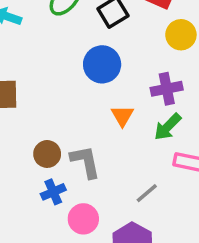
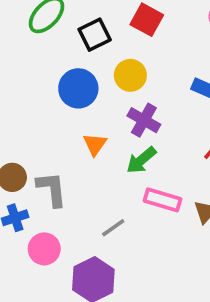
yellow circle: (181, 35) -> (130, 75), moved
purple cross: (167, 89) -> (144, 120), turned 36

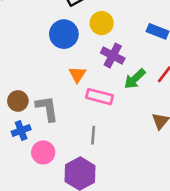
green arrow: (141, 160) -> (135, 79), moved
pink rectangle: (163, 200) -> (100, 97), moved
gray line: (113, 228) -> (93, 135), turned -48

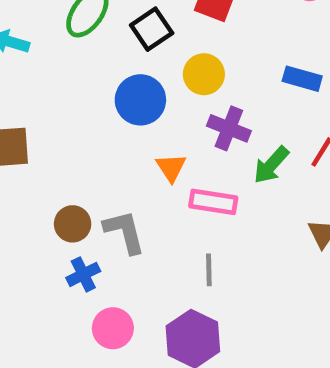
pink circle: (43, 152) -> (113, 328), moved

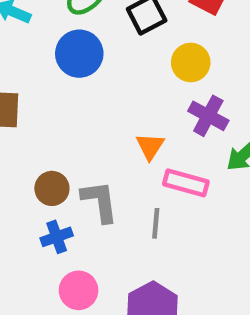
blue circle: (140, 100) -> (79, 54), moved
gray line: (209, 270) -> (156, 223), moved

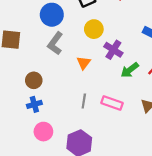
yellow circle: (191, 62) -> (94, 29), moved
pink rectangle: (186, 183) -> (112, 103), moved
gray L-shape: (100, 201) -> (55, 43), moved, turned -140

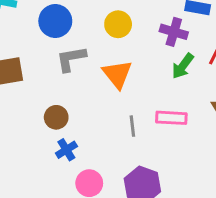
gray L-shape: (55, 43) -> (71, 59), turned 60
purple cross: (113, 50) -> (174, 32), moved
orange triangle: (84, 63) -> (117, 74), size x1.5

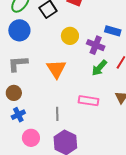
yellow circle: (118, 24) -> (70, 36), moved
gray L-shape: (71, 59) -> (18, 64), moved
gray line: (132, 126) -> (57, 114), moved

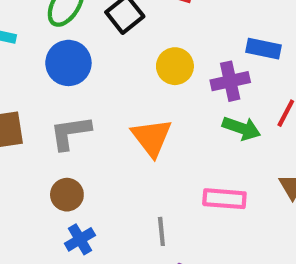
purple cross: (96, 45) -> (230, 81), turned -30
green arrow: (99, 68) -> (241, 128), turned -108

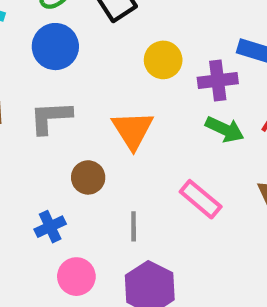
brown circle: (67, 195) -> (88, 177), moved
pink rectangle: (224, 199) -> (201, 199), turned 30

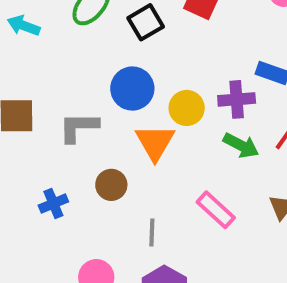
blue circle: (55, 47) -> (132, 89), moved
yellow circle: (163, 60) -> (187, 108), moved
blue cross: (50, 227) -> (53, 203), moved

